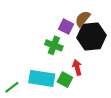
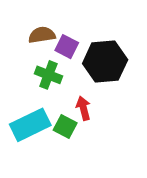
brown semicircle: (83, 19) -> (42, 35), moved, turned 42
cyan rectangle: (42, 78) -> (30, 125), turned -35

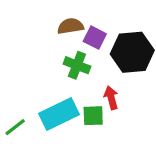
green square: (65, 127) -> (93, 116), turned -30

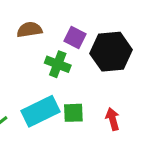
brown semicircle: (70, 26) -> (29, 30), moved
red arrow: (111, 98) -> (113, 119), moved

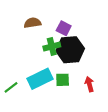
black hexagon: (111, 52) -> (70, 50), moved
green cross: (58, 64) -> (52, 47), turned -35

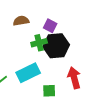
green square: (63, 80) -> (49, 91), moved
red arrow: (89, 84) -> (74, 78), size x1.5

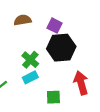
green cross: (39, 43) -> (30, 60), moved, turned -35
cyan rectangle: (28, 73) -> (30, 77), size x0.6

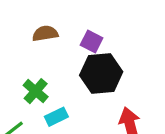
green cross: (30, 60) -> (36, 91), moved

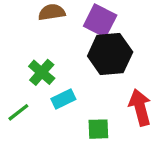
purple square: (92, 41) -> (100, 21), size x1.4

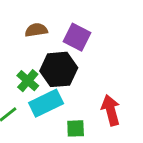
black hexagon: (110, 54) -> (59, 69), moved
cyan rectangle: (63, 99) -> (46, 103), size x1.6

